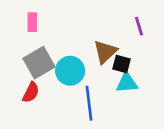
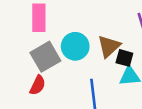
pink rectangle: (32, 22) -> (39, 18), size x1.5
cyan circle: (70, 71) -> (75, 46), moved

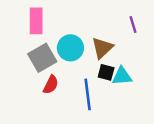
black square: (124, 58) -> (106, 72), moved
red semicircle: (38, 85) -> (51, 85), moved

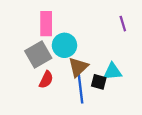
pink rectangle: (36, 21) -> (46, 24), moved
brown triangle: (102, 48) -> (78, 67), moved
black square: (106, 72) -> (99, 82), moved

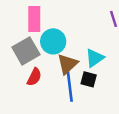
cyan triangle: (113, 72) -> (95, 58), moved, turned -30

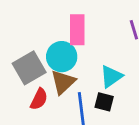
pink rectangle: (34, 19) -> (77, 30), moved
brown triangle: (67, 64) -> (63, 82), moved

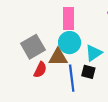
cyan circle: (62, 57) -> (70, 43), moved
brown triangle: (63, 82) -> (58, 57), turned 42

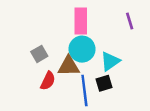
gray square: (33, 47) -> (39, 54), size x0.6
black square: (88, 72) -> (104, 83), turned -32

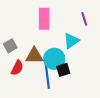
cyan circle: (82, 49) -> (54, 59), moved
cyan triangle: (110, 61) -> (71, 41), moved

